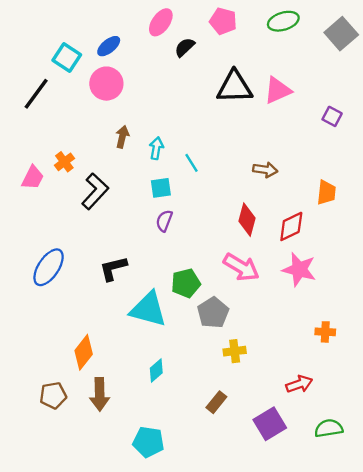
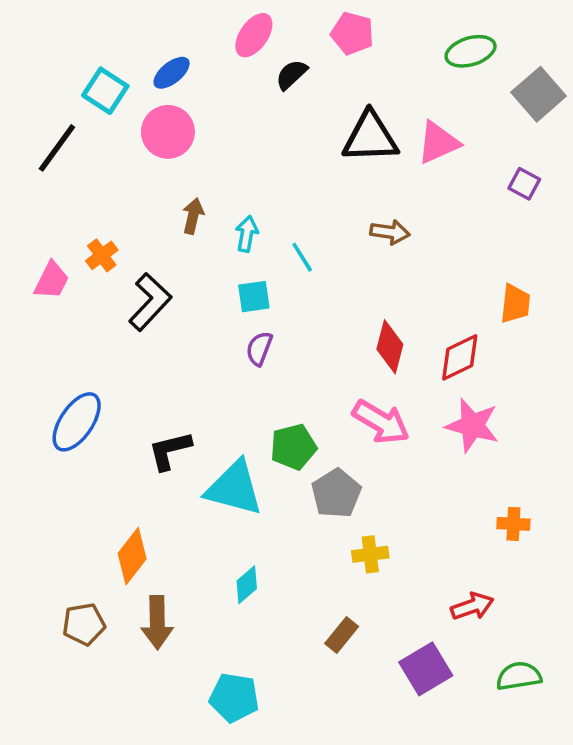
green ellipse: (283, 21) -> (471, 51), moved
gray square: (341, 34) -> (539, 94), moved
brown arrow: (265, 170) -> (390, 232), moved
black L-shape: (113, 268) -> (170, 451), moved

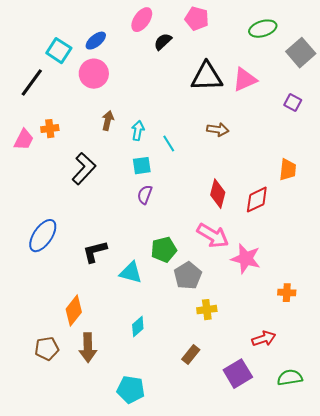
orange cross: (102, 255) -> (50, 129), moved, turned 30
pink trapezoid: (52, 280) -> (24, 140), moved
pink star: (472, 425) -> (246, 259), moved
cyan triangle: (234, 488) -> (131, 273), size x0.7

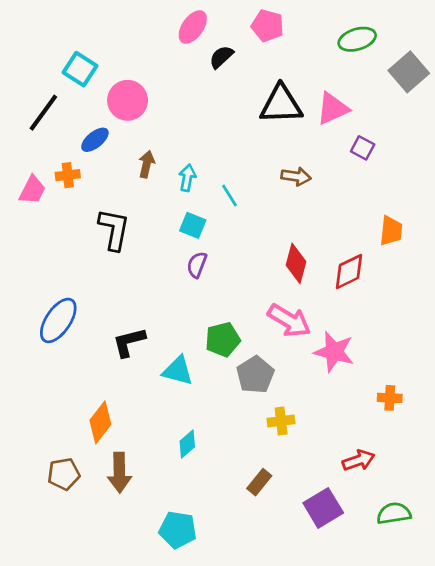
blue ellipse: (96, 41) -> (95, 140), moved
purple square: (293, 103) -> (363, 148), moved
cyan square: (142, 166) -> (193, 225), turned 30
black L-shape: (84, 169) -> (114, 229), turned -32

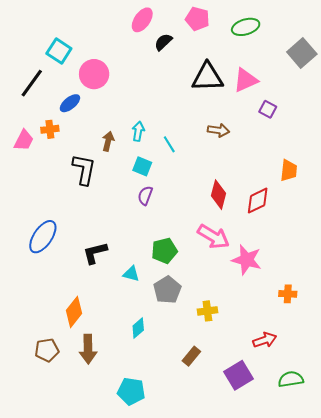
green ellipse: (357, 39) -> (246, 27), moved
brown arrow: (147, 164) -> (108, 141), moved
cyan triangle: (178, 371) -> (131, 274), size x0.7
gray pentagon: (255, 375) -> (167, 290), moved

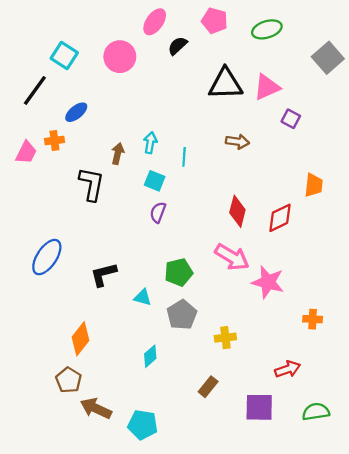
pink circle: (94, 74) -> (120, 57), moved
cyan line: (169, 144) -> (184, 157), turned 36
brown arrow: (88, 349) -> (96, 408), moved, turned 116
brown pentagon: (47, 350) -> (69, 380), moved, turned -30
purple square: (239, 375) -> (259, 407), turned 32

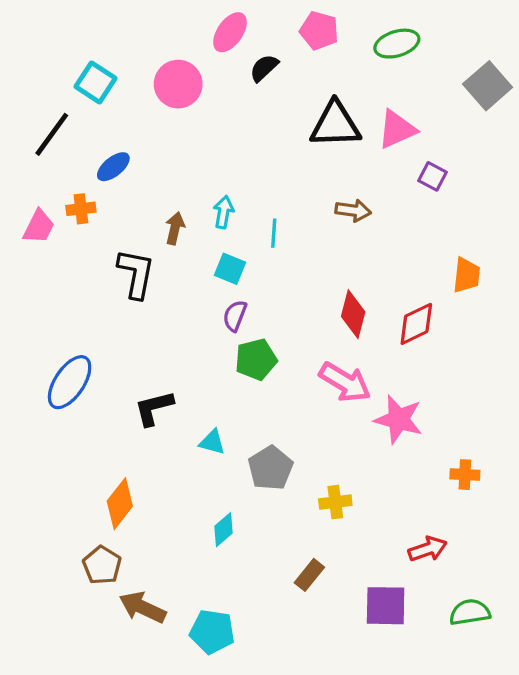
green pentagon: (179, 272) -> (256, 359), moved

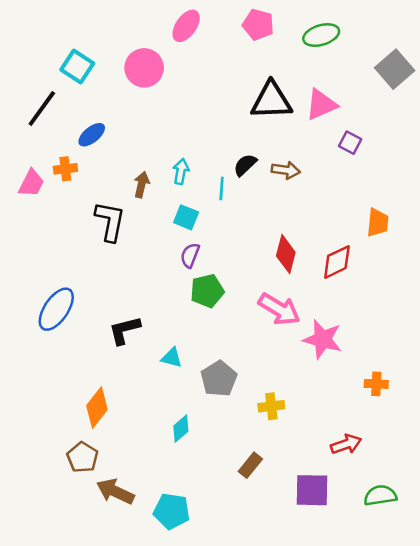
black semicircle: (264, 68) -> (245, 165), moved

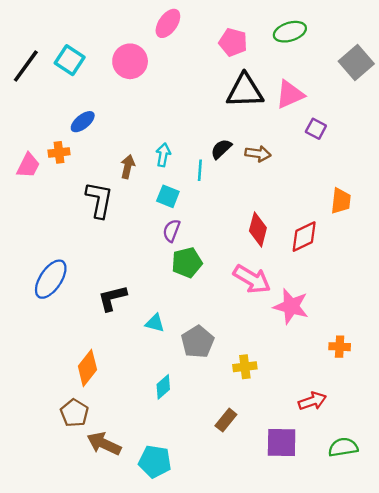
pink pentagon: (258, 25) -> (233, 42), moved
black line: (42, 108) -> (26, 66), moved

